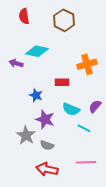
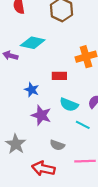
gray star: (26, 135) -> (16, 144), moved
gray semicircle: (47, 145) -> (57, 145), moved

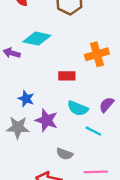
blue star: (32, 90) -> (26, 99), moved
gray star: (16, 144) -> (18, 127), moved, turned -30

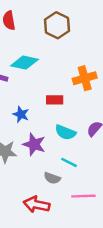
blue star: (26, 99) -> (21, 114), moved
cyan line: (93, 131) -> (69, 162), moved

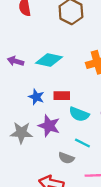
cyan diamond: (25, 63) -> (49, 60), moved
red rectangle: (55, 100) -> (62, 96), moved

